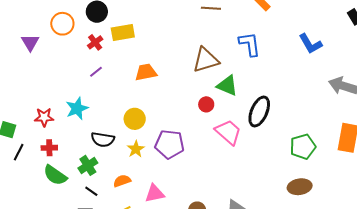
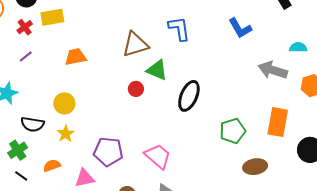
pink trapezoid: (228, 132) -> (158, 156), moved
purple pentagon: (169, 144) -> (108, 152), moved
brown ellipse: (300, 187) -> (255, 167), moved

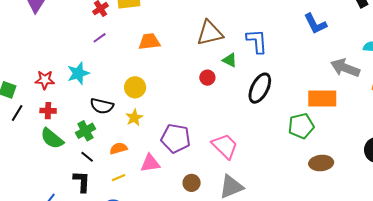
blue L-shape: (179, 29) -> (257, 41), moved
green triangle: (157, 70) -> (230, 60), size x0.7
orange rectangle: (278, 122) -> (322, 98), moved, turned 76

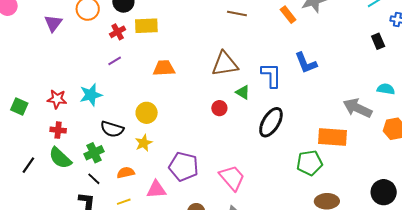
blue L-shape: (315, 24) -> (306, 63), moved
black line: (17, 113) -> (28, 165), moved

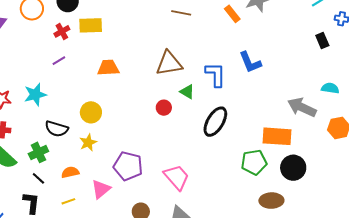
pink triangle: (156, 189) -> (101, 189), turned -35
black circle: (384, 192) -> (293, 168), moved

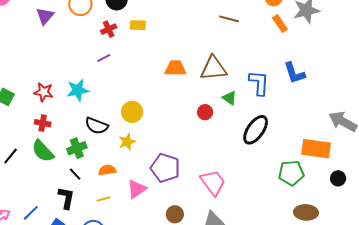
yellow rectangle: (91, 25) -> (138, 25), size x0.7
orange trapezoid: (108, 68) -> (175, 68), moved
black circle: (293, 168) -> (338, 178), moved, size x0.6

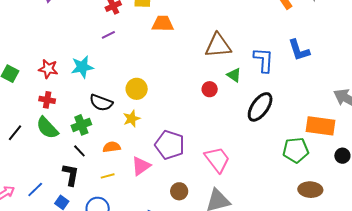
orange trapezoid: (175, 68) -> (163, 24), moved

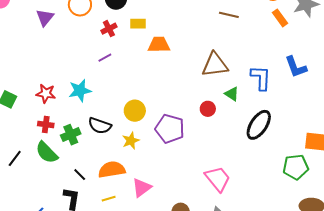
green cross: (81, 125) -> (71, 135), moved
purple pentagon: (170, 145) -> (170, 129), moved
orange semicircle: (112, 147) -> (112, 170), size x1.5

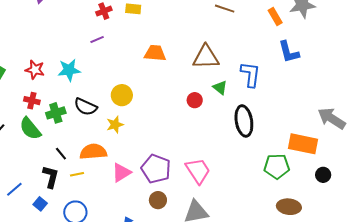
orange trapezoid: (159, 45) -> (155, 53), moved
blue L-shape: (296, 67) -> (289, 52), moved
black ellipse: (259, 125) -> (244, 121), turned -48
purple pentagon: (170, 129) -> (156, 169), moved
yellow line: (109, 199) -> (77, 174), moved

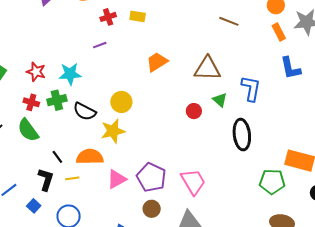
orange trapezoid: (155, 53) -> (157, 62), turned -40
green cross: (56, 113) -> (57, 100), moved
yellow star: (115, 125) -> (113, 131), size x1.4

